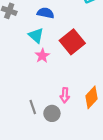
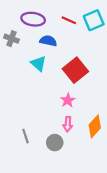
pink star: (42, 56) -> (68, 100), moved
gray line: (33, 107) -> (26, 136), moved

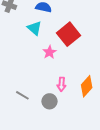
pink star: (68, 100) -> (49, 52), moved
gray line: (26, 136) -> (22, 95), turned -40

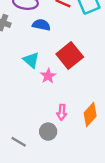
cyan triangle: (34, 28) -> (31, 60), moved
gray line: (22, 95) -> (19, 142), moved

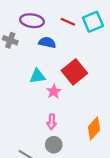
cyan triangle: (31, 60) -> (37, 76), turned -49
pink arrow: (62, 112) -> (52, 122), moved

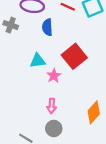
blue semicircle: (47, 42) -> (47, 27), turned -105

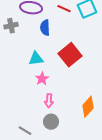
gray cross: (11, 25) -> (11, 26), turned -32
pink star: (54, 76) -> (42, 79), moved

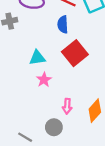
blue semicircle: (45, 28) -> (63, 24), moved
pink arrow: (49, 101) -> (67, 106), moved

